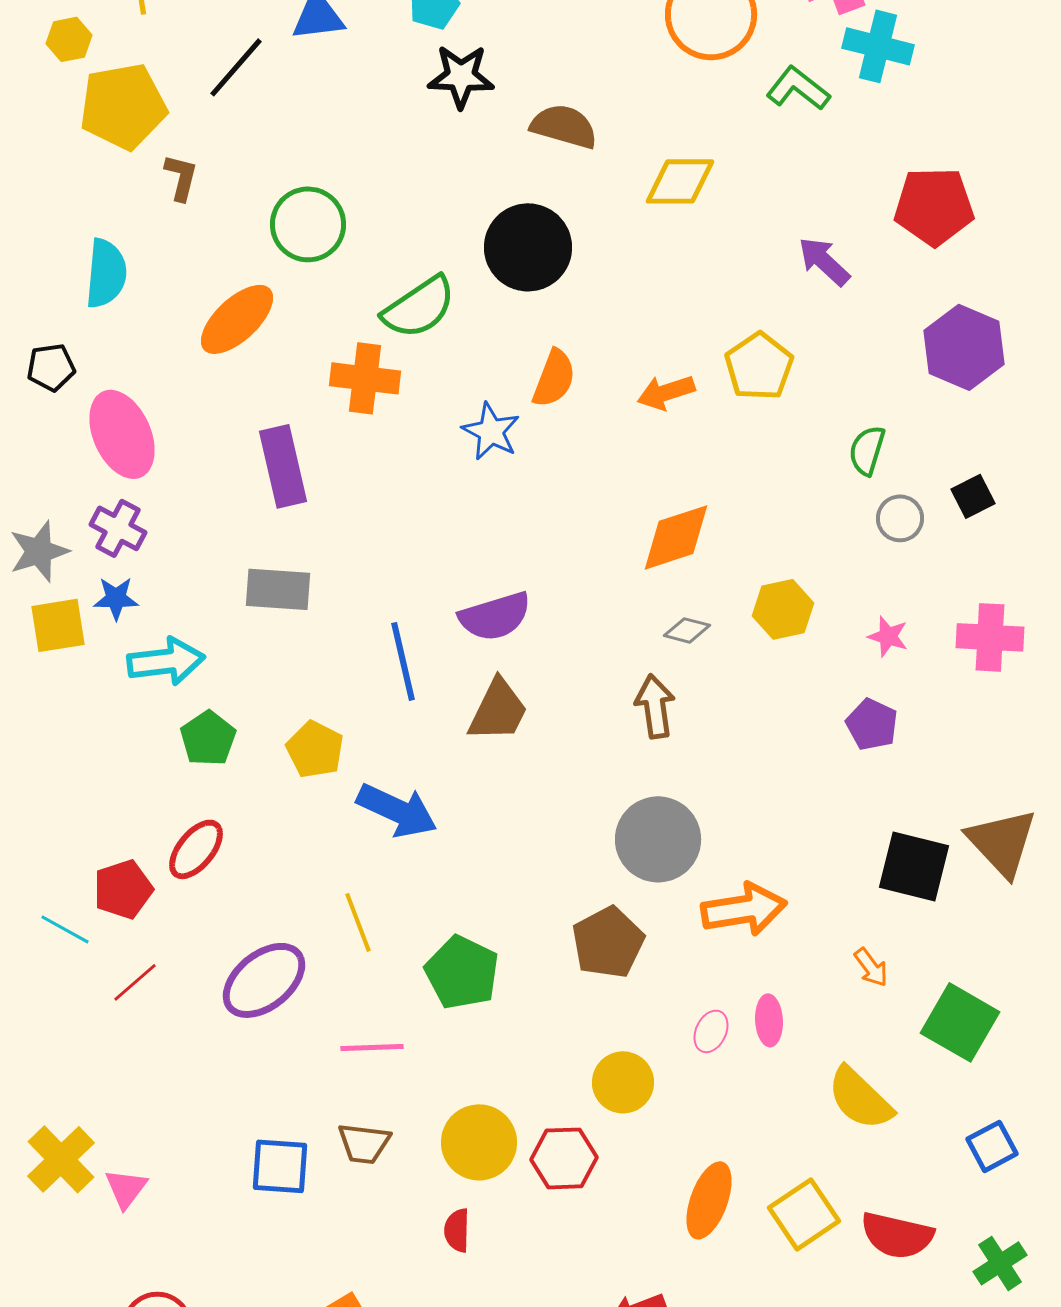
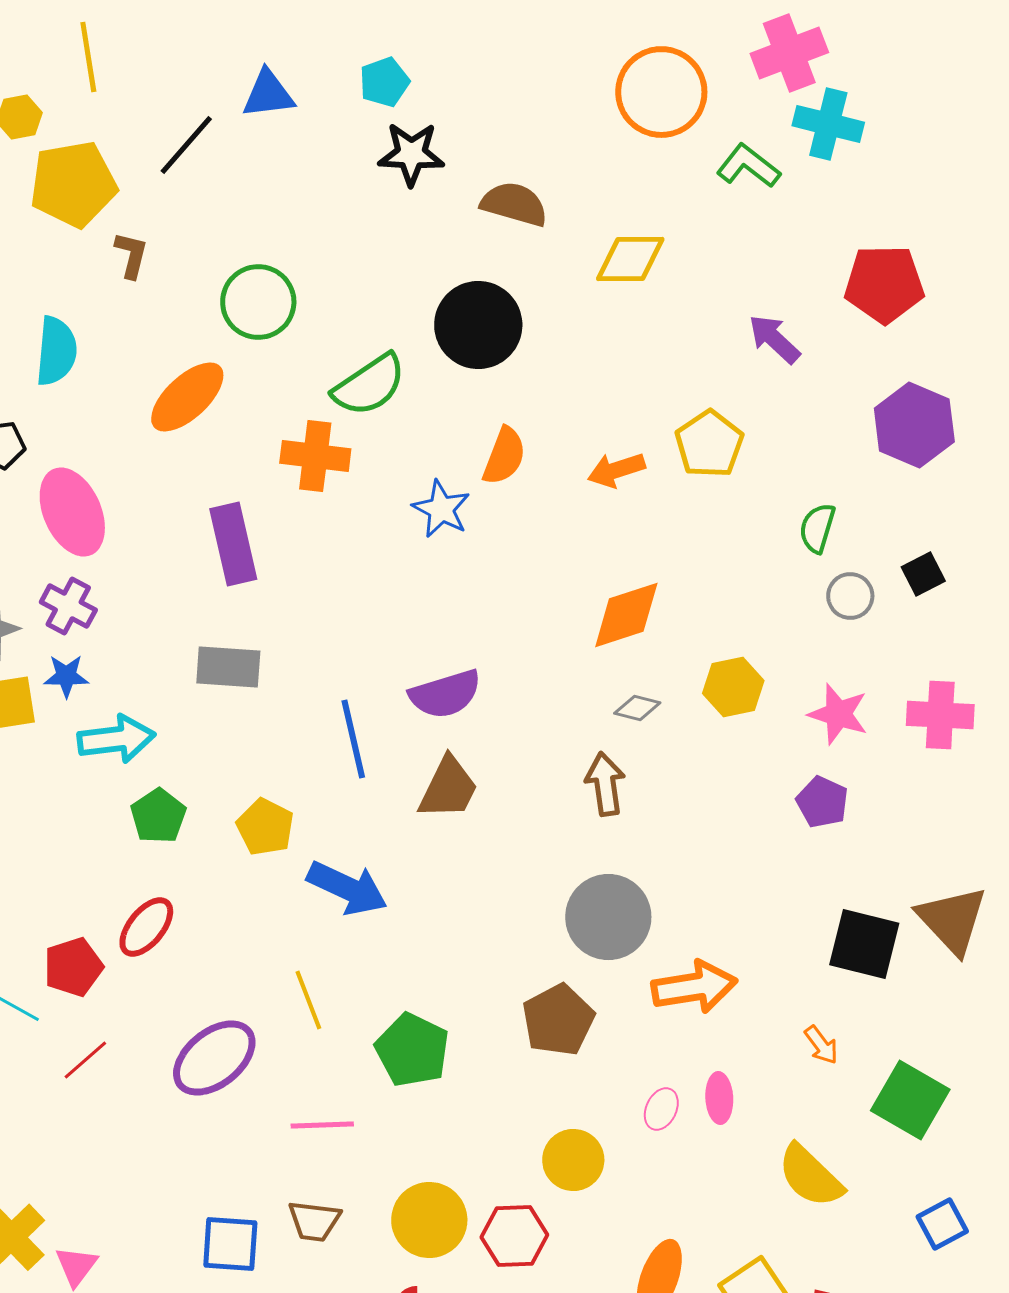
pink star: (888, 636) -> (838, 714), size x1.5

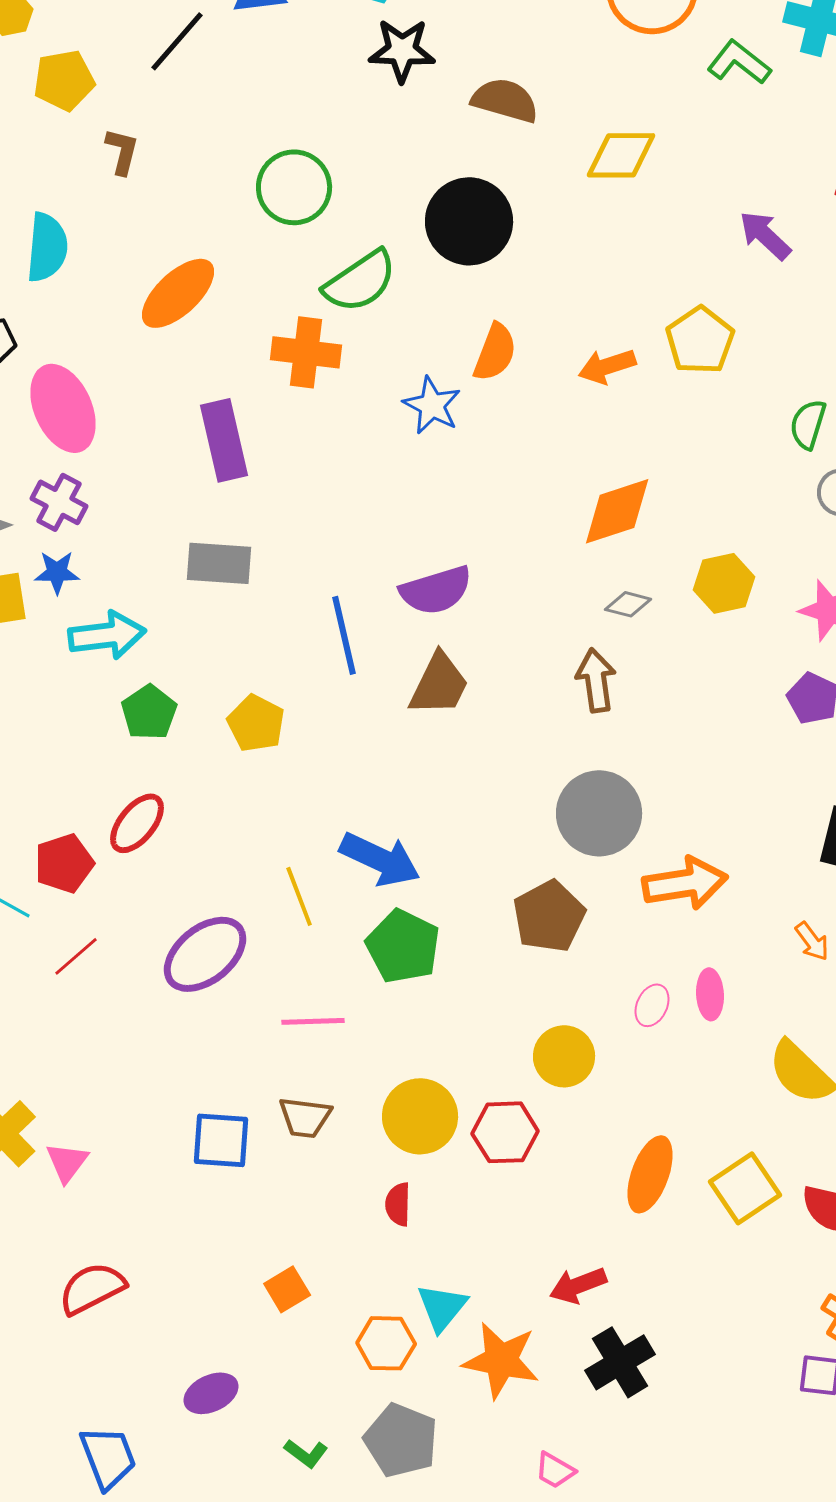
yellow pentagon: (73, 184) -> (64, 80), size x0.7
green circle: (258, 302) -> (294, 187), moved
blue arrow: (347, 888) -> (380, 859), moved

